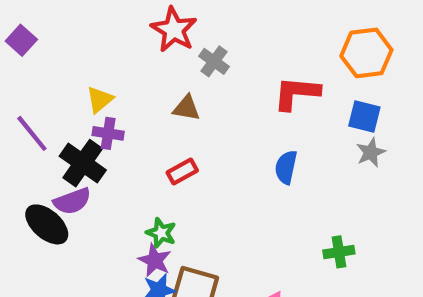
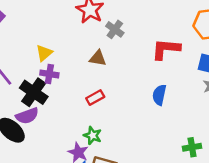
green star: (161, 233) -> (93, 135), moved

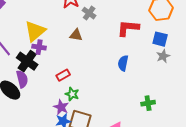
yellow triangle: (44, 53) -> (35, 31), size x1.6
red rectangle: (95, 97) -> (63, 75), moved
purple semicircle: (27, 116) -> (22, 79), turned -84

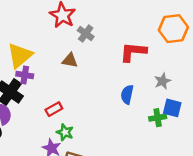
blue square: (160, 39) -> (172, 108), moved
gray star: (163, 56) -> (162, 81), moved
green cross: (148, 103) -> (158, 118), moved

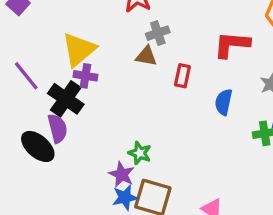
gray cross: (86, 34) -> (158, 33), moved, turned 35
red rectangle: (54, 109) -> (182, 76), moved, turned -49

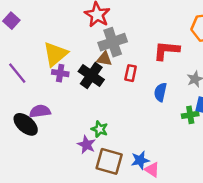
gray cross: (158, 33) -> (113, 42), size x1.6
black cross: (66, 99) -> (91, 76), moved
purple semicircle: (58, 128) -> (40, 111), turned -84
blue star: (125, 197) -> (140, 160), moved

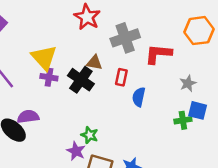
gray cross: (113, 42) -> (125, 38), moved
yellow triangle: (55, 54) -> (44, 58), turned -32
blue semicircle: (160, 92) -> (139, 97), moved

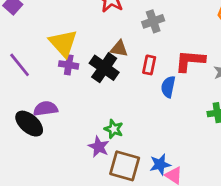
gray cross: (125, 38) -> (153, 21), size x0.7
red L-shape: (158, 54) -> (190, 61), moved

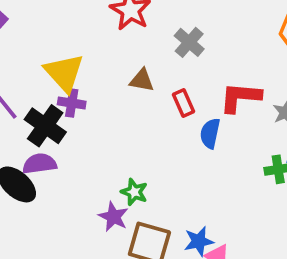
gray cross: (153, 21) -> (189, 42), turned -30
red rectangle: (149, 65) -> (183, 103), turned -36
black cross: (104, 68) -> (45, 126), moved

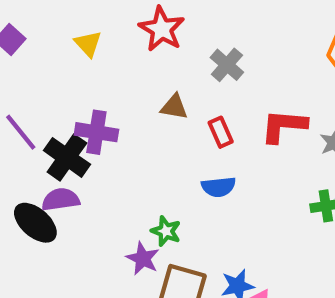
yellow triangle: (64, 73) -> (88, 44), moved, size x0.6
purple cross: (72, 103) -> (96, 132), size x1.4
blue semicircle: (210, 133) -> (219, 187), moved, turned -108

